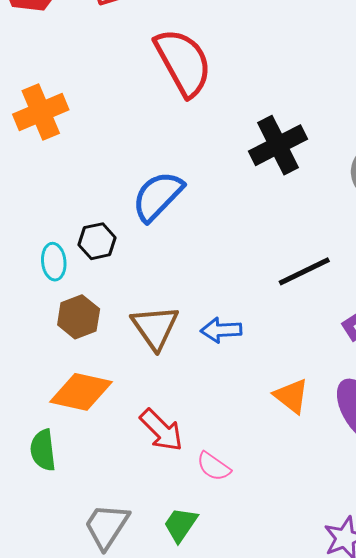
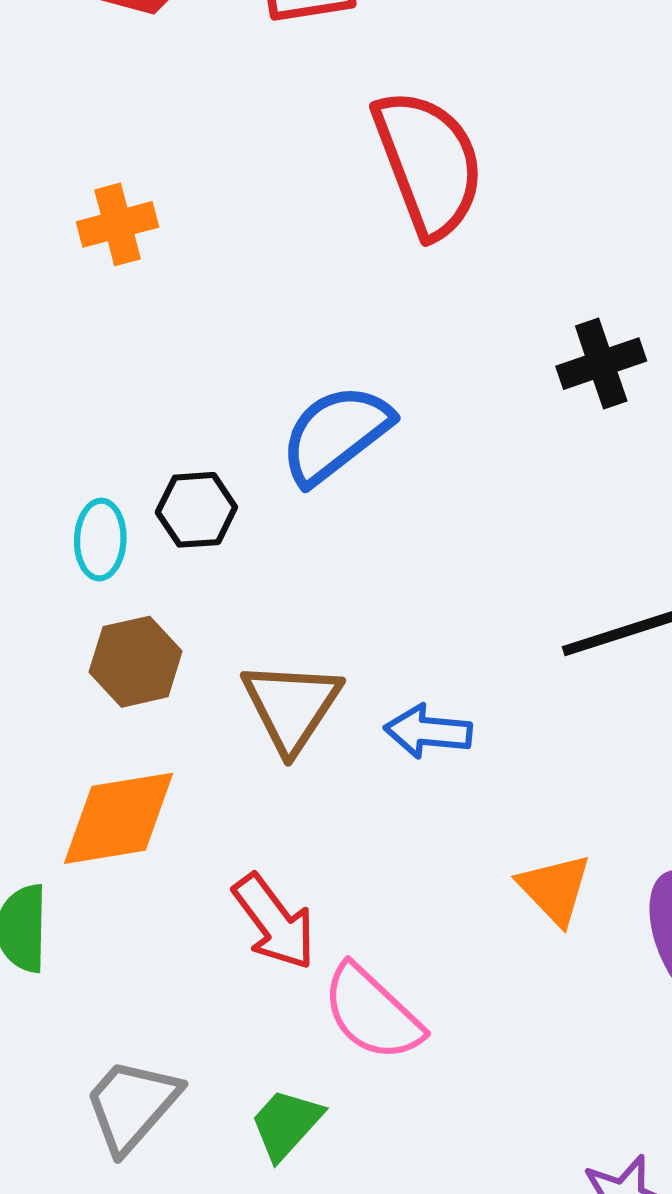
orange cross: (41, 112) -> (118, 224), size x0.7
black cross: (278, 145) -> (601, 364), size x0.7
orange diamond: (81, 392) -> (119, 818), turned -30
pink semicircle: (214, 466) -> (372, 1013), size x1.5

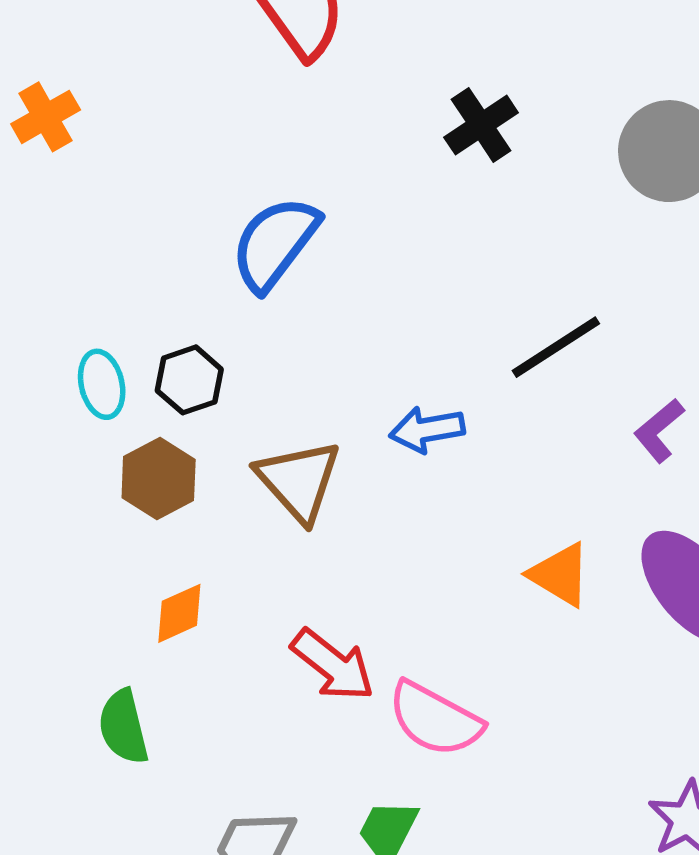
black hexagon: (196, 510) -> (189, 380), moved
blue arrow: (428, 731) -> (427, 430), moved
orange diamond: (119, 818) -> (179, 613), size x0.6

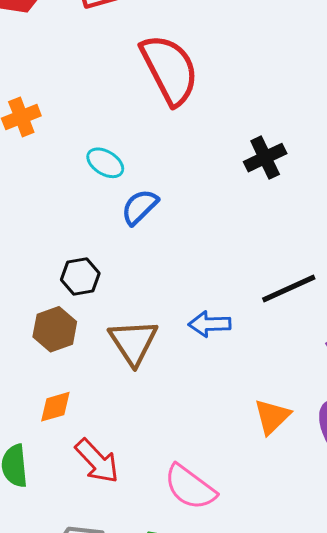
blue semicircle: (275, 243) -> (140, 207), size x0.7
cyan ellipse: (102, 384) -> (105, 163), moved, turned -54
orange triangle: (560, 575) -> (272, 417), turned 36
red arrow: (333, 665) -> (97, 461), moved

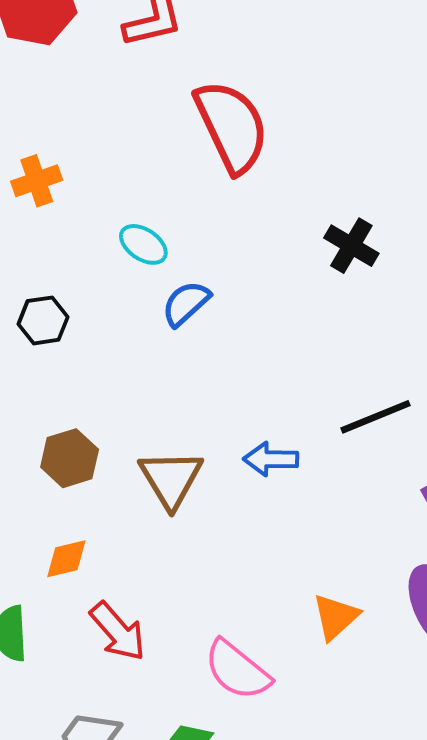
black cross: (265, 158) -> (351, 246), turned -36
black hexagon: (80, 277) -> (43, 320), moved
orange triangle: (272, 417) -> (336, 617), moved

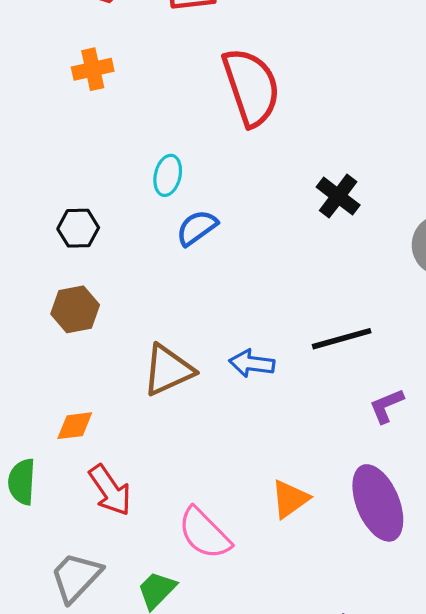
orange cross: (37, 181) -> (93, 69), moved
cyan ellipse: (143, 244) -> (168, 175), turned 63
brown hexagon: (70, 458) -> (75, 309), moved
brown triangle: (171, 479) -> (168, 370), turned 30

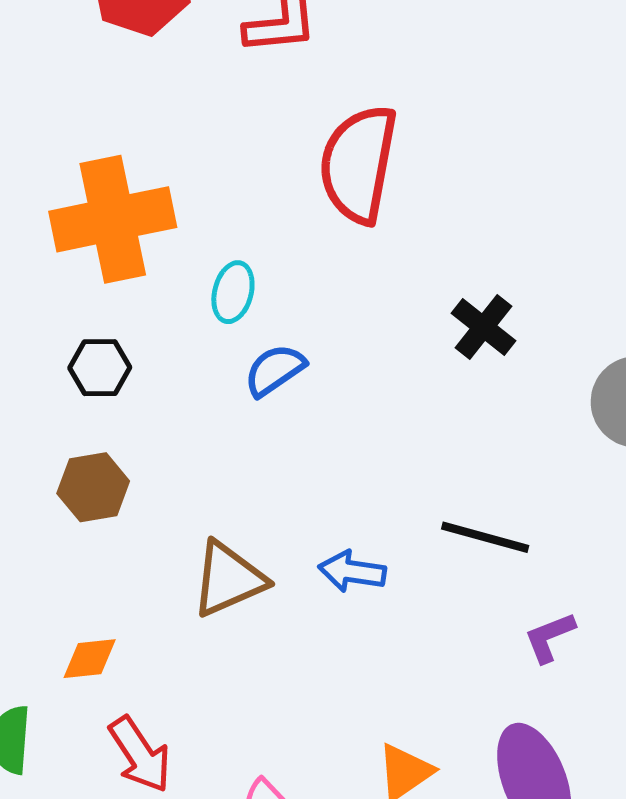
orange cross: (93, 69) -> (113, 219), moved, size x2.0
red semicircle: (251, 87) -> (358, 164), turned -152
black line: (342, 339) -> (485, 537), turned 30

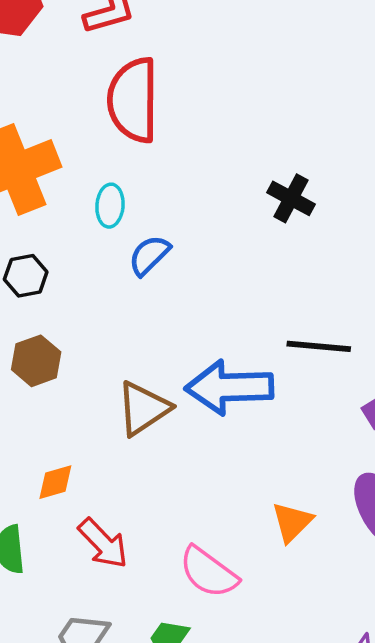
red semicircle: (358, 164) -> (133, 100), moved
blue arrow: (352, 571) -> (229, 387), size x1.8

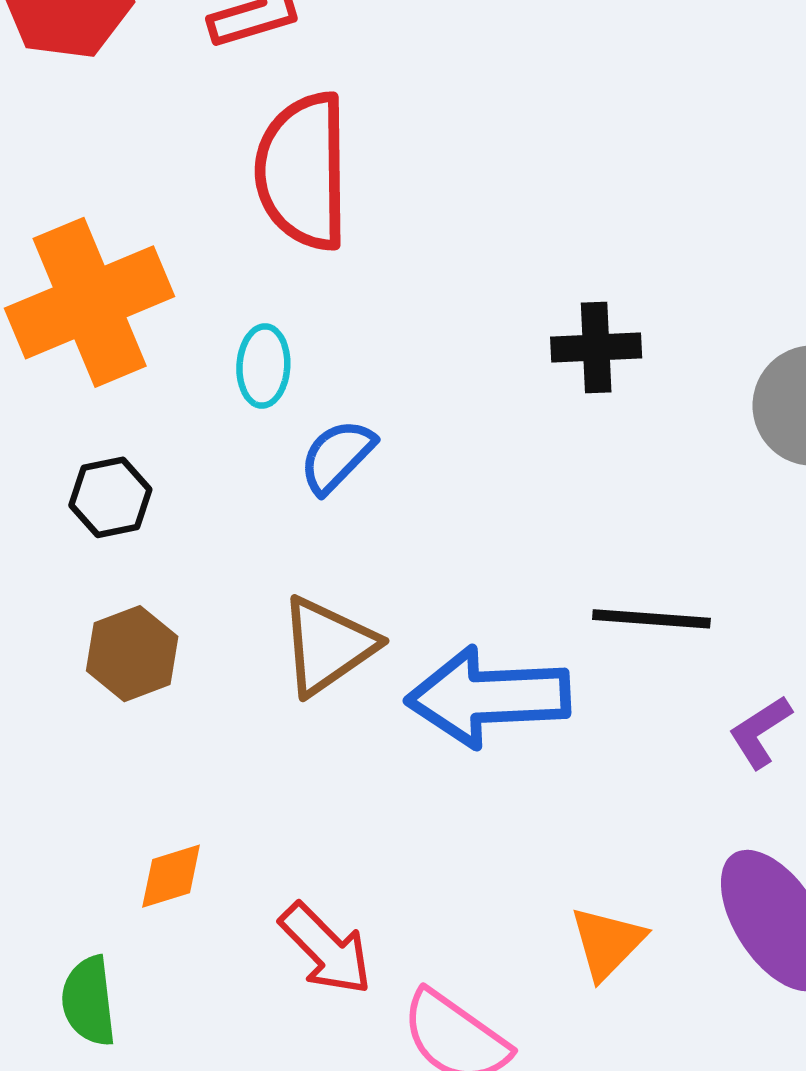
black cross: (291, 198) -> (596, 347), turned -30
brown triangle: (143, 408) -> (328, 646), moved
red arrow: (103, 543) -> (326, 949), moved

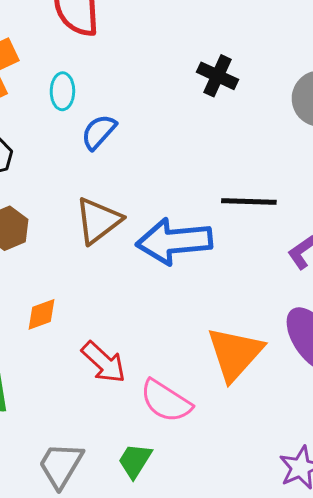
black cross: (596, 347) -> (217, 76), turned 30
orange diamond: (171, 876) -> (42, 314), moved
orange triangle: (607, 943) -> (235, 354), size x1.6

